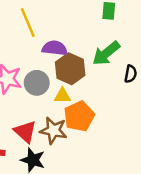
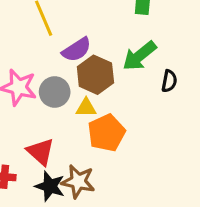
purple semicircle: (55, 48) -> (77, 50), turned 140
brown star: (53, 130) -> (78, 181), moved

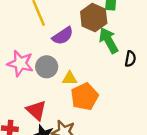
green arrow: (139, 56) -> (109, 40), turned 100
brown hexagon: (95, 75) -> (94, 17), moved

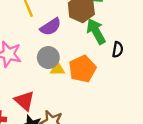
gray circle: (47, 67) -> (48, 58), moved
orange pentagon: (84, 97) -> (82, 69), moved

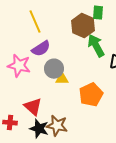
purple semicircle: (51, 27) -> (41, 49), moved
orange pentagon: (82, 69) -> (91, 95), moved

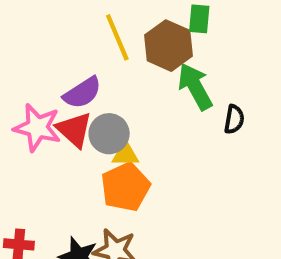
yellow line: (35, 22) -> (117, 37), moved
orange pentagon: (91, 95) -> (125, 187), moved
red triangle: (33, 107) -> (74, 130), moved

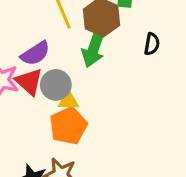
green arrow: (195, 87) -> (94, 49), moved, turned -132
black semicircle: (234, 119) -> (152, 44), moved

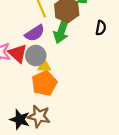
purple semicircle: (35, 53) -> (35, 33), moved

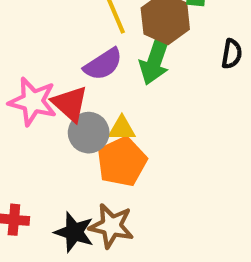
gray circle: (36, 56) -> (89, 133), moved

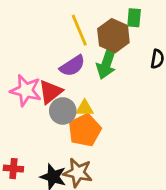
red triangle: (70, 104) -> (50, 92), turned 40

